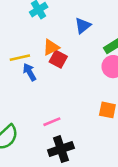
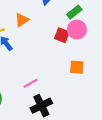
red square: (58, 59) -> (62, 35), moved

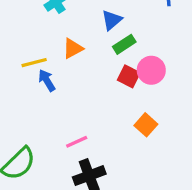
green rectangle: (74, 12) -> (124, 44), moved
orange square: (77, 67) -> (146, 125), turned 32

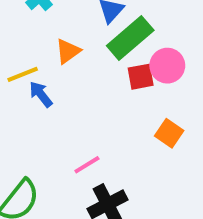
green rectangle: (124, 44) -> (130, 38), size x1.6
red square: (129, 76) -> (141, 77), turned -30

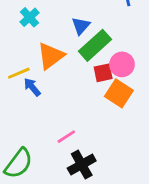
orange triangle: (68, 51) -> (51, 56), size x1.5
orange square: (169, 133) -> (119, 93), moved, size x1.4

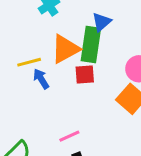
green rectangle: (95, 45) -> (91, 44), moved, turned -48
red square: (103, 73) -> (85, 74), moved

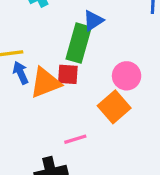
orange triangle: (65, 49) -> (45, 83), moved
pink line: (69, 136) -> (75, 139), moved

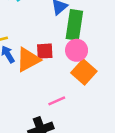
green rectangle: (79, 43) -> (74, 25), moved
pink circle: (127, 76) -> (77, 50), moved

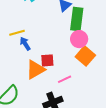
red square: (45, 51) -> (47, 60), moved
orange triangle: (28, 60) -> (35, 70), moved

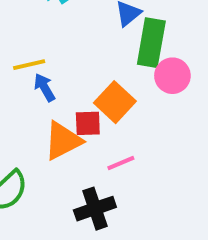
pink circle: (79, 39) -> (172, 76), moved
orange square: (85, 56) -> (115, 102), moved

